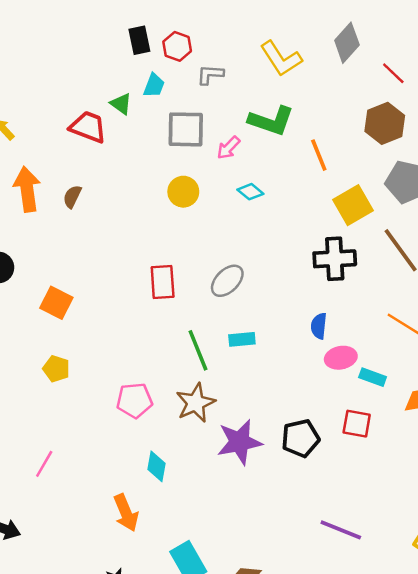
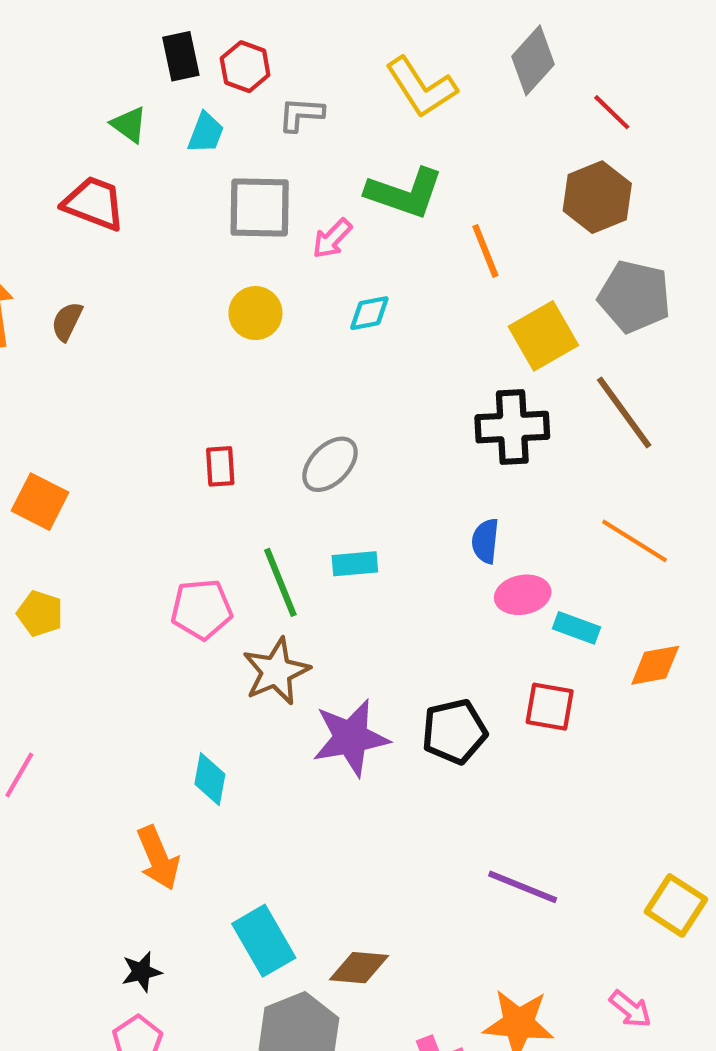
green triangle: (121, 104) -> (129, 125), moved
cyan diamond: (250, 192) -> (369, 313), turned -50
red rectangle: (163, 282) -> (220, 466), size x0.7
pink pentagon: (134, 400) -> (202, 609), moved

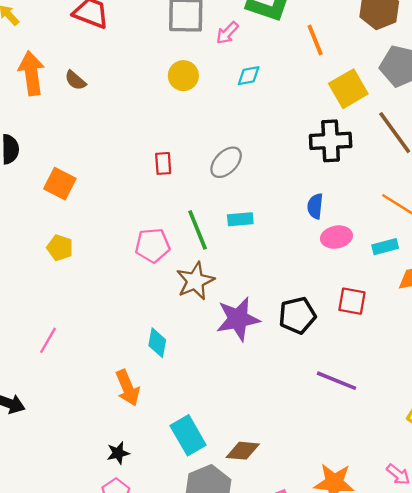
brown semicircle: (67, 321) -> (75, 80), turned -75
cyan rectangle: (577, 628) -> (385, 247), moved, turned -35
purple line: (523, 887) -> (336, 381), moved

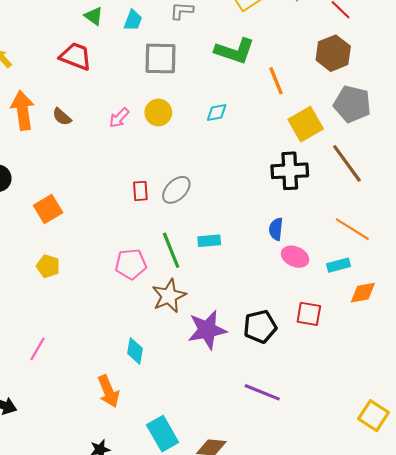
pink arrow: (227, 33) -> (119, 118), moved
gray ellipse: (226, 162) -> (176, 190), moved
orange square: (60, 184) -> (48, 209), turned 32
pink ellipse: (336, 237) -> (295, 257), turned 35
purple line: (336, 381) -> (262, 392), moved

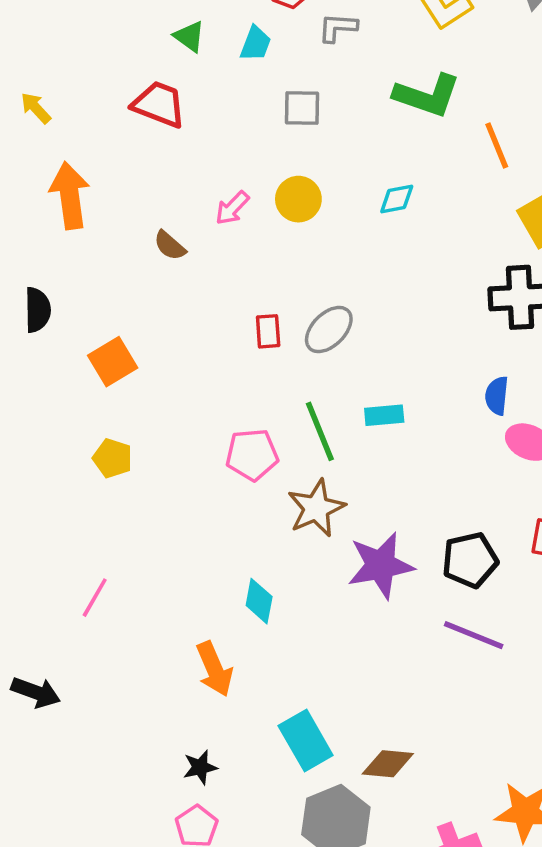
gray square: (160, 58) -> (302, 108), size x0.7
brown semicircle: (62, 117) -> (170, 246), moved
purple line: (262, 392) -> (474, 635), moved

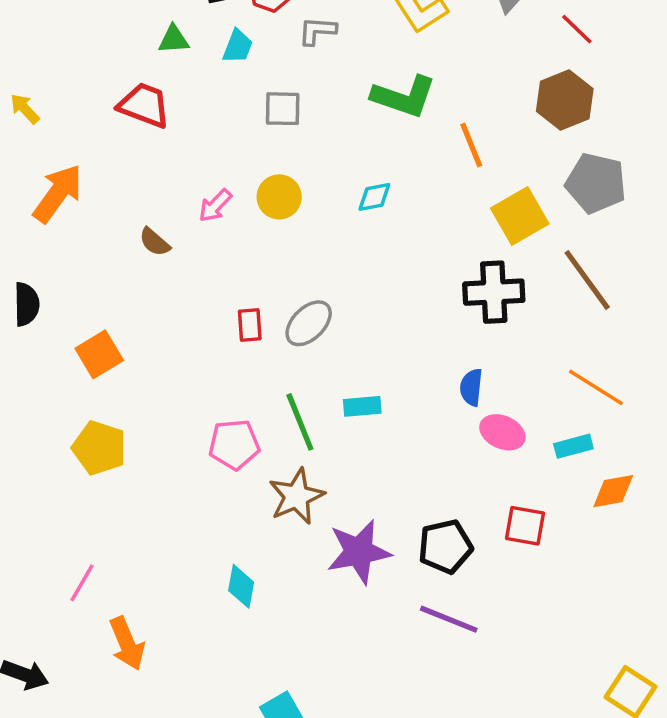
green triangle: (189, 36) -> (174, 39), turned -40
orange arrow: (70, 195) -> (58, 193), turned 44
yellow pentagon: (113, 458) -> (99, 448), size x1.4
orange arrow: (214, 669) -> (127, 643), moved

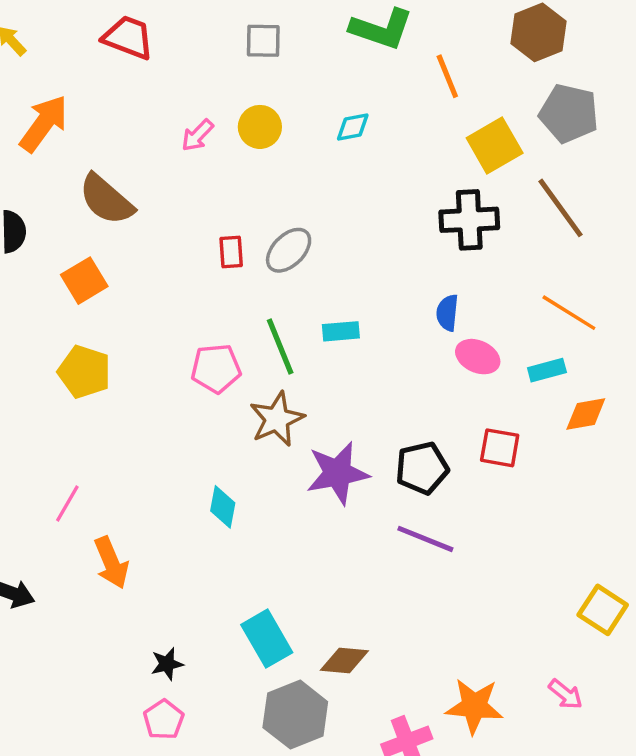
brown semicircle: (155, 242) -> (106, 200), moved, size x1.8

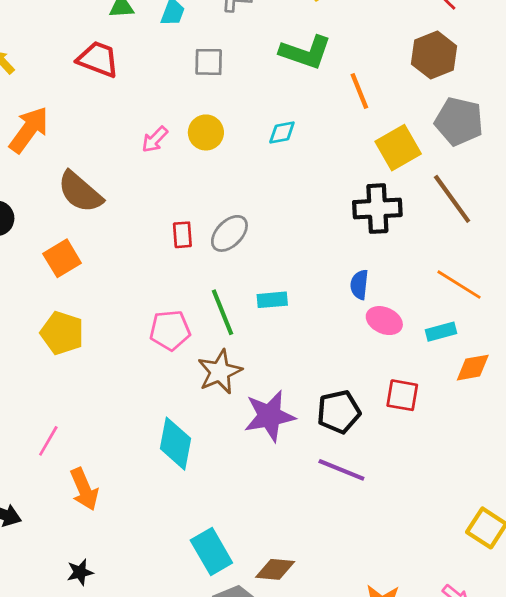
cyan diamond: (223, 507) -> (175, 444), size x1.5
black star: (167, 664) -> (80, 572), moved

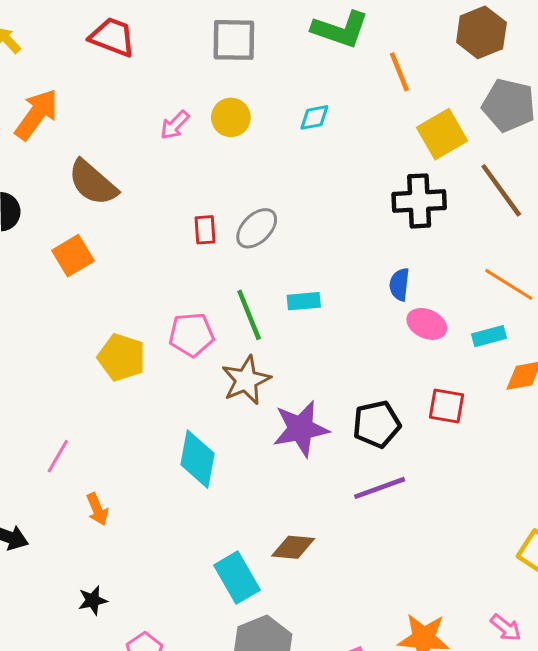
gray square: (209, 62) -> (234, 40), size x1.4
yellow pentagon: (62, 333) -> (122, 357), moved
purple line: (341, 470) -> (380, 488), turned -42
orange arrow: (84, 489) -> (97, 509), size x0.7
brown diamond: (275, 569) -> (293, 547), moved

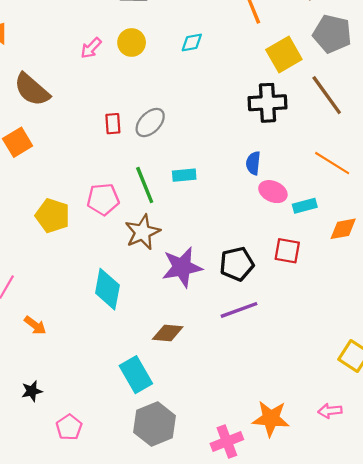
cyan rectangle: (489, 336) -> (305, 206), moved
orange arrow: (97, 509) -> (35, 325), turned -30
brown diamond: (293, 547) -> (168, 333), moved
pink arrow: (506, 628) -> (330, 411), turned 135

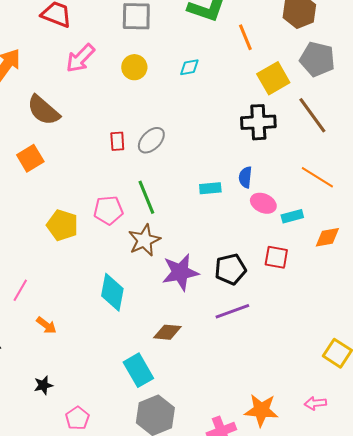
pink arrow: (91, 48) -> (80, 58), moved, size x1.5
cyan rectangle: (184, 175) -> (210, 188), moved

